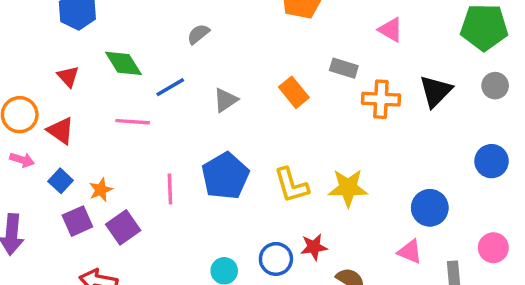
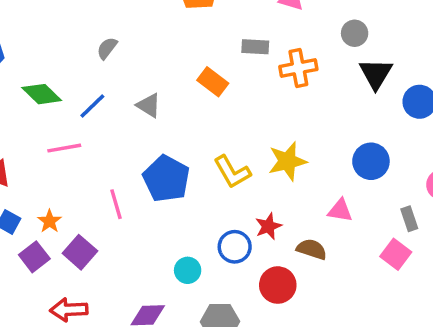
gray circle: (495, 86) -> (355, 33), moved
black triangle: (436, 91) -> (376, 74), moved
gray triangle: (225, 100) -> (149, 105), turned -40
pink triangle: (410, 252) -> (340, 210), moved

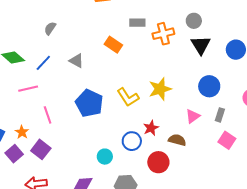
gray circle: (355, 33) -> (194, 21), moved
black triangle: (376, 74) -> (201, 45), moved
pink line: (116, 204) -> (48, 115), moved
pink triangle: (340, 210) -> (193, 116), turned -42
gray rectangle: (409, 219) -> (220, 115), moved, turned 40

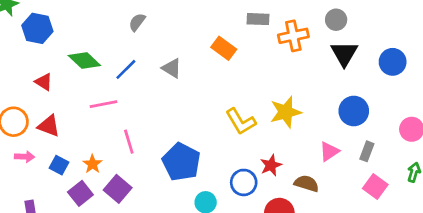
blue pentagon: (89, 103) -> (181, 162), moved

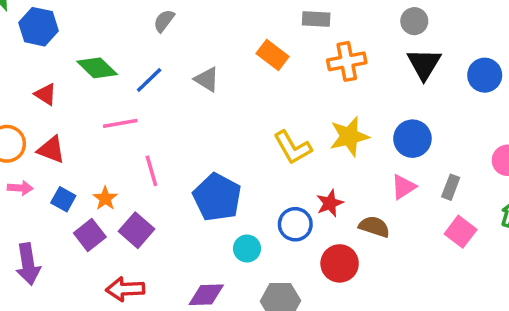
orange cross: (293, 36) -> (347, 61), moved
blue circle: (354, 111) -> (412, 139), moved

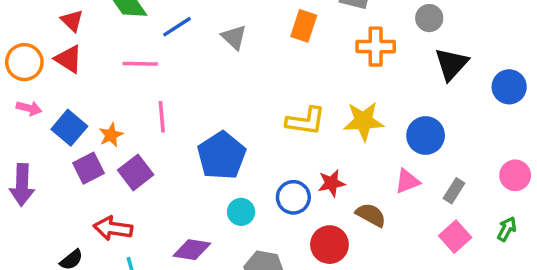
gray circle: (414, 21) -> (429, 18), moved
orange rectangle: (273, 55) -> (304, 26), turned 60
yellow L-shape: (293, 148) -> (306, 121), turned -63
red triangle: (51, 150) -> (69, 59), moved
blue square: (63, 199) -> (69, 128), size x1.4

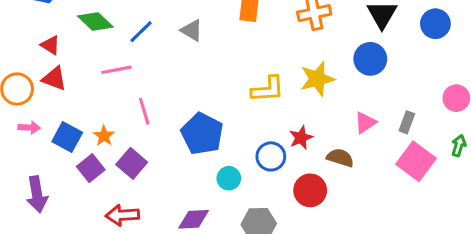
blue circle: (426, 135) -> (370, 59), moved
pink square: (455, 237) -> (416, 161), size x1.4

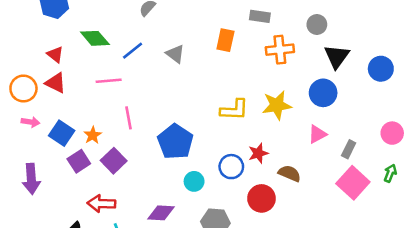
pink triangle: (365, 122) -> (317, 134), moved

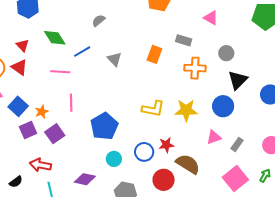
gray rectangle: (349, 149) -> (237, 144), moved
brown semicircle: (289, 173) -> (188, 164), size x1.4

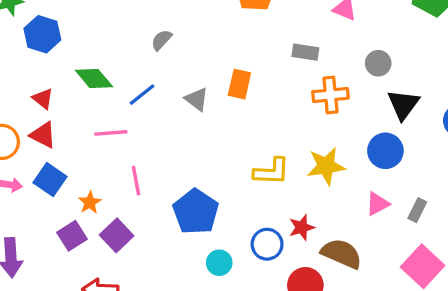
orange rectangle: (154, 54) -> (239, 84), moved
blue square: (18, 106) -> (50, 180), moved

